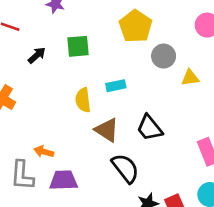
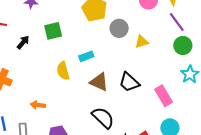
black trapezoid: (150, 128) -> (129, 82), moved
brown triangle: (107, 130) -> (99, 82), moved
orange arrow: (44, 152) -> (38, 105), moved

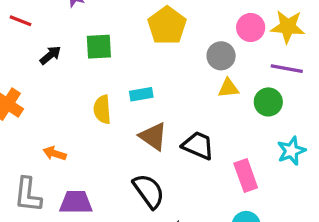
purple line: (177, 22) -> (287, 69), turned -54
gray circle: (119, 28) -> (221, 56), moved
green circle: (183, 45) -> (268, 102), moved
black trapezoid: (129, 82) -> (198, 145), turned 150

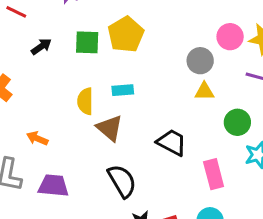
yellow pentagon: (167, 26) -> (126, 34), moved
green circle: (268, 102) -> (237, 122), moved
brown triangle: (153, 136) -> (110, 128), moved

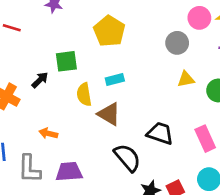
green square: (87, 42) -> (66, 61), moved
black arrow: (41, 46) -> (40, 80), moved
yellow triangle: (204, 91) -> (186, 79), moved
black trapezoid: (172, 142) -> (160, 133), moved

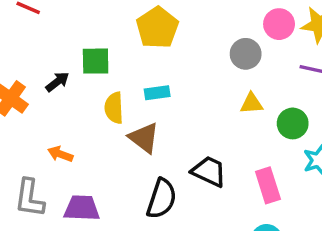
black semicircle: (127, 158) -> (162, 199), turned 52

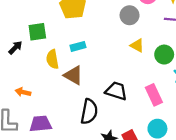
yellow triangle: (252, 103) -> (137, 45), turned 40

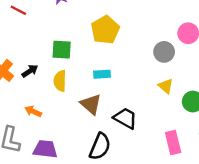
black arrow: (15, 48) -> (30, 71), moved
yellow semicircle: (52, 59) -> (60, 81), moved
black trapezoid: (116, 91) -> (125, 118), moved

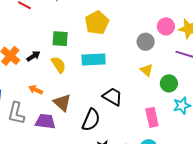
cyan rectangle: (102, 74) -> (94, 60), size x1.6
yellow semicircle: (60, 81) -> (58, 65), turned 144
brown triangle: (91, 104) -> (62, 103), moved

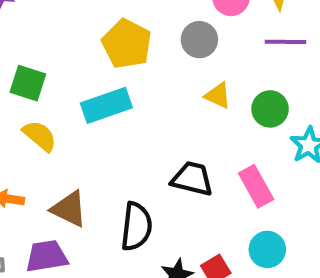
yellow pentagon: (97, 23) -> (127, 44), moved
green square: (60, 39) -> (28, 83), turned 30
black trapezoid: (113, 97) -> (192, 179), moved

